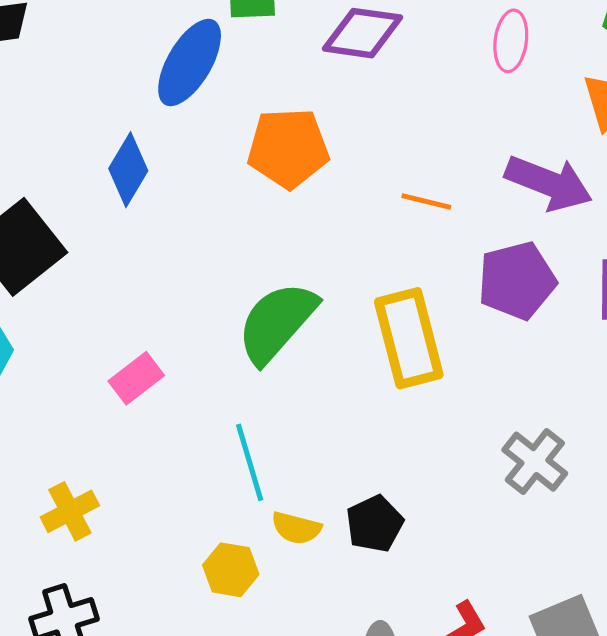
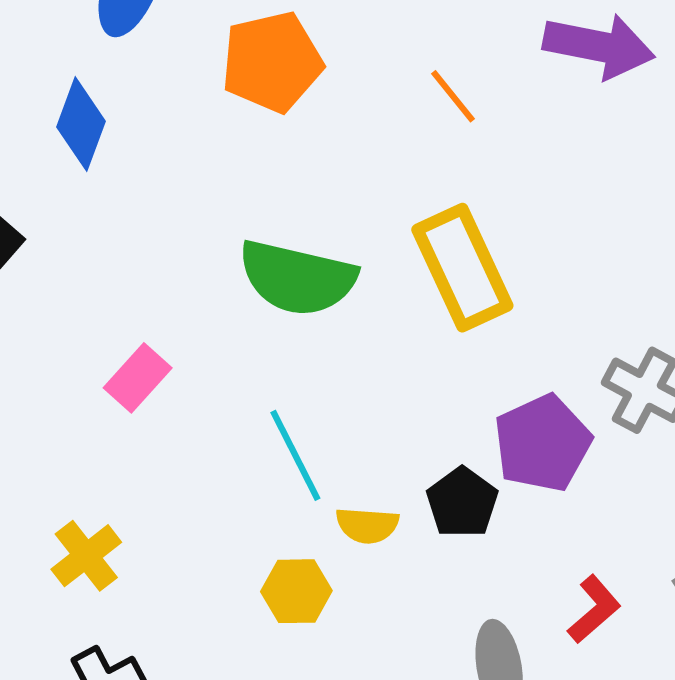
orange line: (426, 201) -> (453, 96), turned 48
purple pentagon: (517, 281) -> (542, 443), moved
green semicircle: (277, 322) -> (297, 278), turned -108

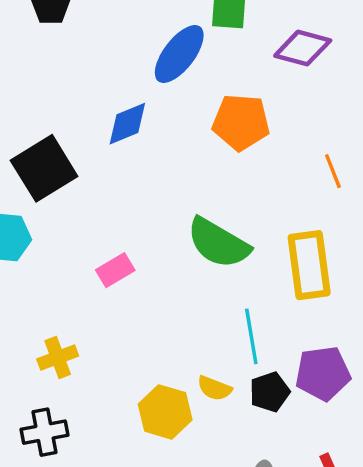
blue diamond: (81, 124) -> (127, 124), turned 30
cyan line: (295, 455) -> (251, 336), moved
yellow hexagon: (296, 591) -> (165, 412), size x1.4

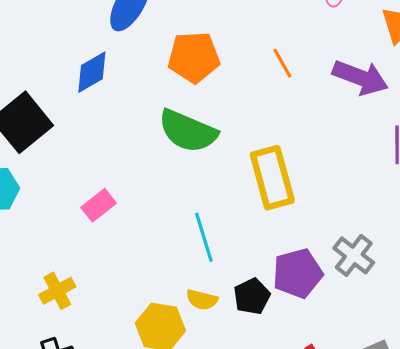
orange line: (333, 171) -> (282, 63), moved
green semicircle: (218, 243) -> (188, 131), moved
cyan line: (251, 336) -> (204, 237), moved

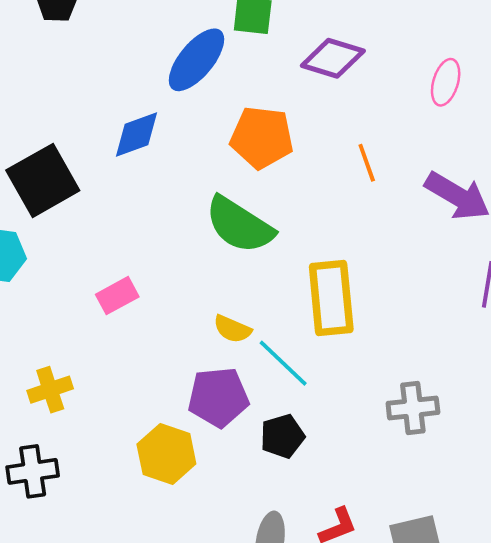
cyan line: (204, 237) -> (283, 363), moved, turned -39
gray cross: (354, 255) -> (413, 408), turned 36
purple pentagon: (298, 273) -> (218, 397), moved
yellow semicircle: (202, 300) -> (232, 329), moved

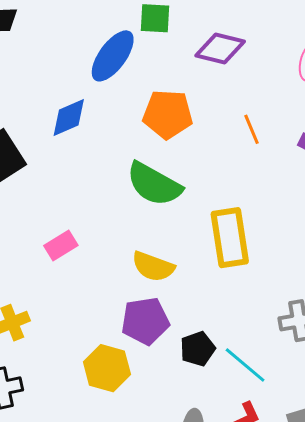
yellow semicircle: (232, 329) -> (153, 267), size x1.4
cyan line: (283, 363) -> (245, 365), moved

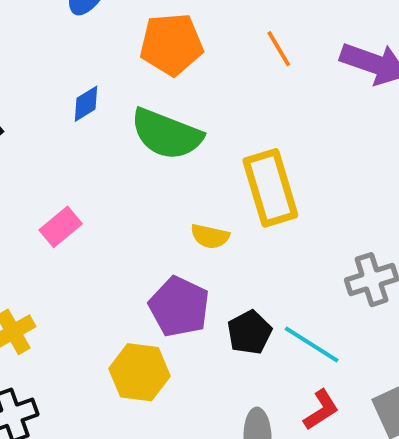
blue diamond: (69, 118) -> (86, 104), moved, size x0.7
yellow semicircle: (153, 267) -> (210, 236), moved, size x0.7
purple pentagon: (145, 321) -> (179, 307), turned -30

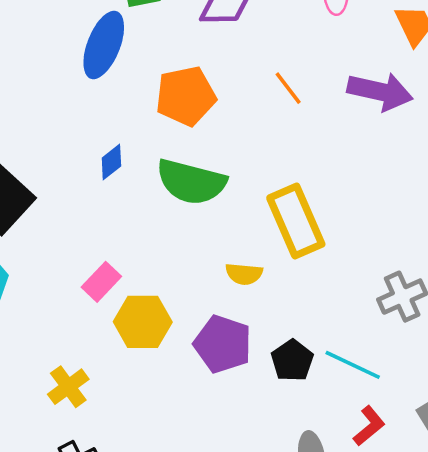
yellow hexagon: (139, 372) -> (143, 322), moved

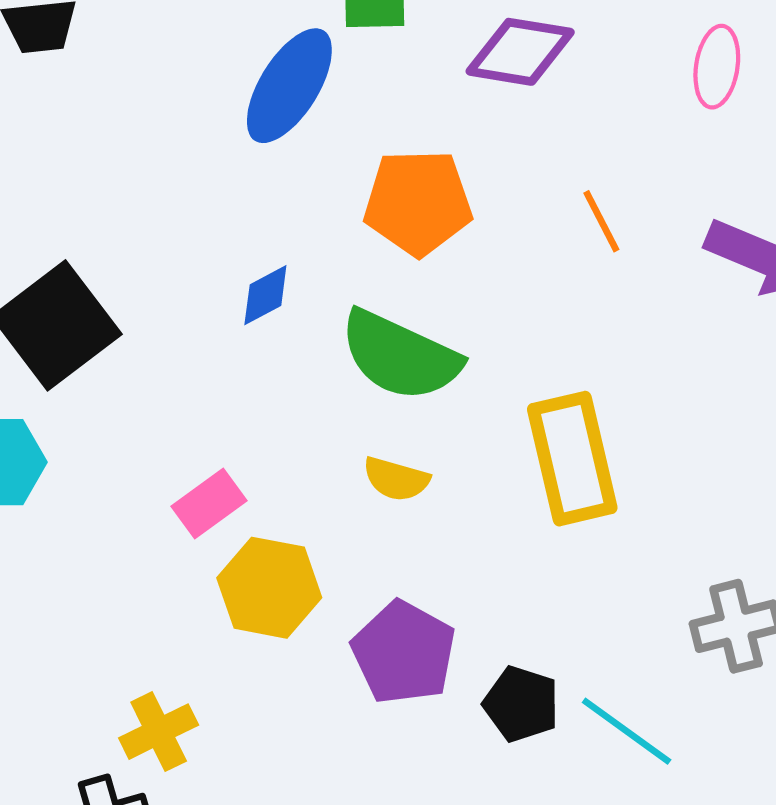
yellow semicircle: (244, 274) -> (396, 479), moved
black pentagon: (292, 361) -> (521, 704), turned -30
yellow cross: (68, 387) -> (159, 732), moved

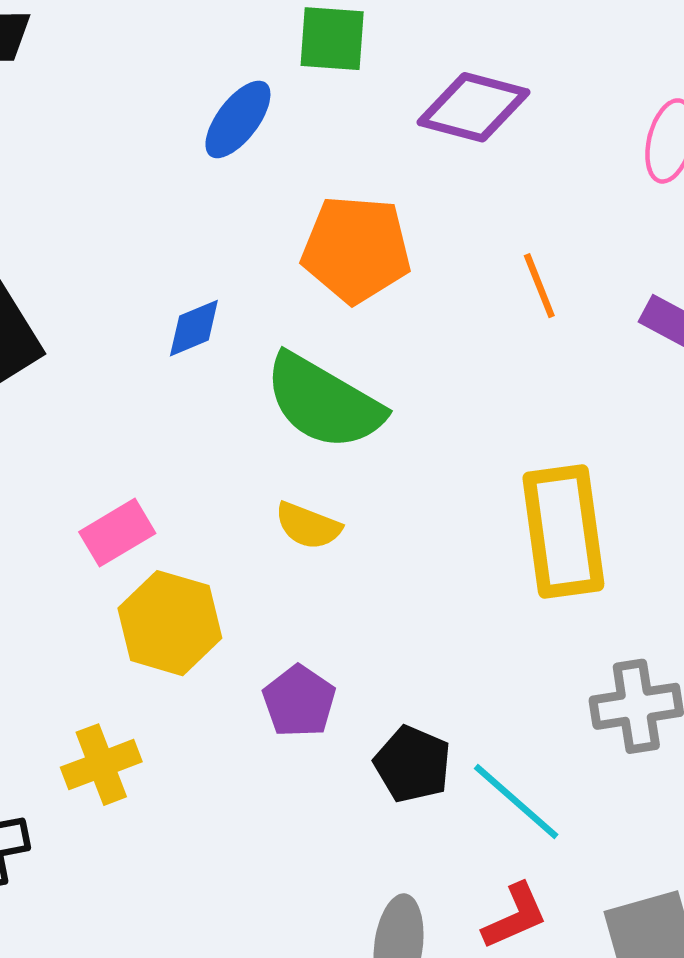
blue ellipse: (289, 86) -> (238, 119), size x0.7
yellow rectangle: (572, 459) -> (563, 532), moved
purple pentagon: (404, 653) -> (299, 701), size x0.7
yellow cross: (159, 732) -> (101, 765), moved

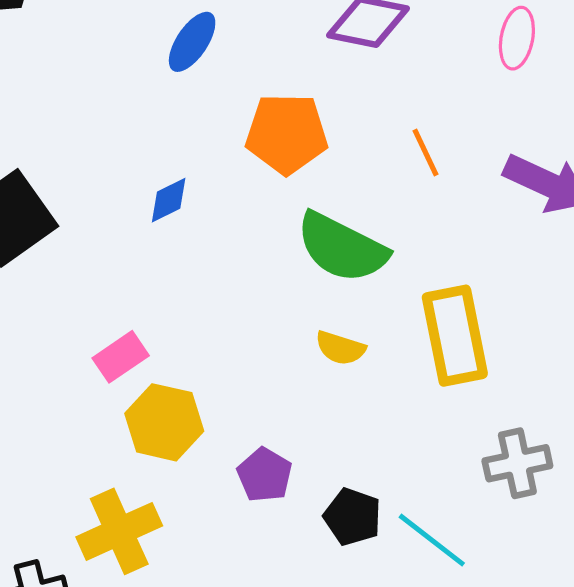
green semicircle: (324, 402) -> (342, 248), moved
yellow semicircle: (308, 526) -> (340, 348), moved
yellow cross: (101, 765) -> (119, 531), size x1.4

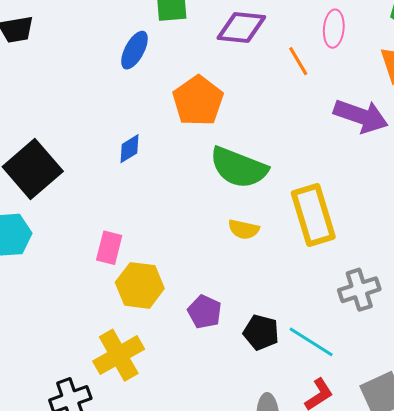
orange pentagon: (287, 134) -> (198, 101), turned -30
orange line: (425, 152) -> (298, 61), moved
pink rectangle: (121, 357) -> (109, 248), turned -36

